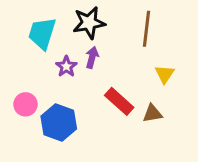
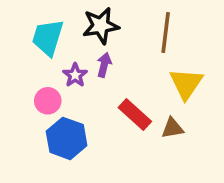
yellow triangle: (165, 74) -> (186, 84), size x1.5
pink circle: (25, 104) -> (48, 101), moved

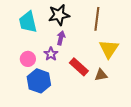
cyan trapezoid: (48, 38) -> (28, 22), turned -30
purple star: (75, 75) -> (51, 54), moved

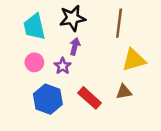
yellow triangle: (109, 49) -> (134, 60), turned 40
pink circle: (28, 59) -> (34, 62), moved
red rectangle: (79, 67) -> (90, 98), moved

